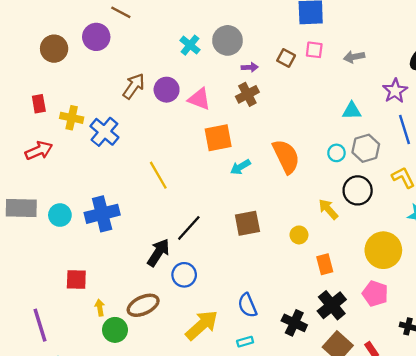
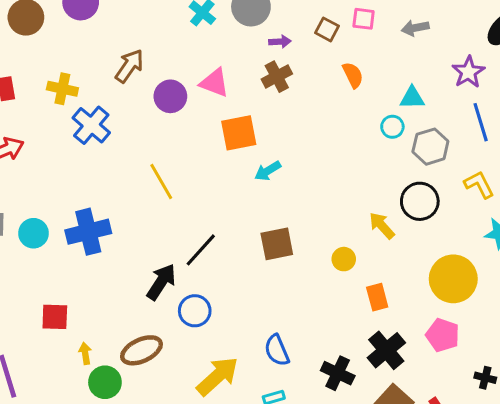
purple circle: (167, 90) -> (170, 96), moved
yellow cross: (72, 118) -> (62, 89), moved
cyan circle: (336, 153) -> (392, 127), moved
orange semicircle: (286, 156) -> (353, 75), moved, size x0.6

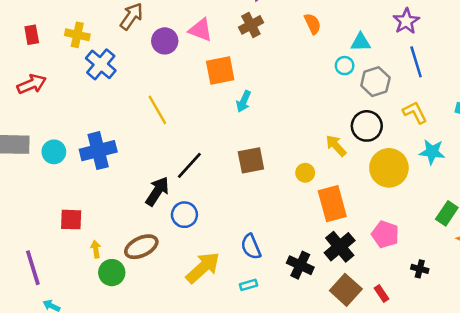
cyan arrow: (268, 171) -> (244, 101), turned -35
yellow circle: (453, 279) -> (389, 168), moved
orange rectangle: (377, 297) -> (332, 204), size x1.6

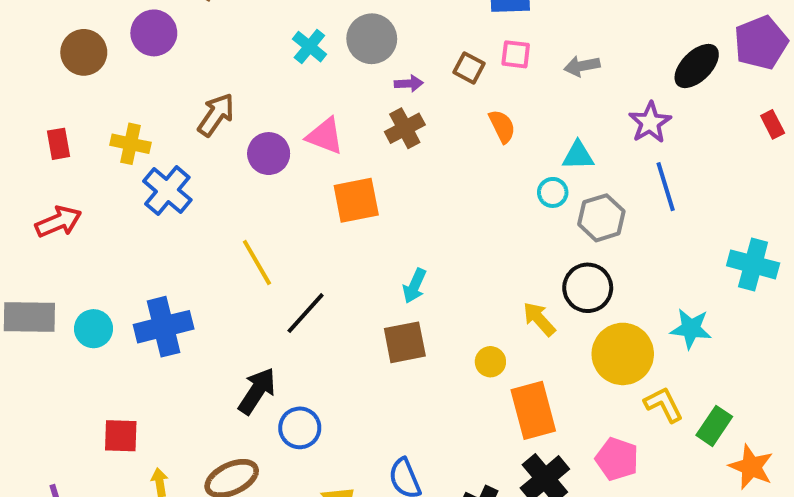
cyan arrow: (244, 101) -> (415, 286), moved
yellow L-shape: (415, 112) -> (664, 405), moved
black line: (189, 165) -> (306, 313), moved

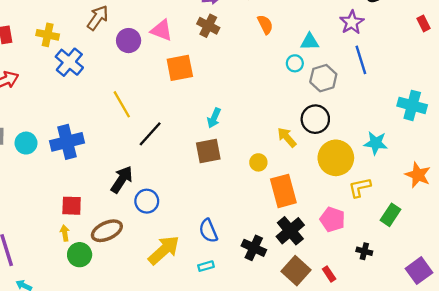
brown cross: (405, 128) -> (208, 26), turned -35
yellow L-shape: (664, 405) -> (360, 187), turned -75
green rectangle: (714, 426) -> (391, 215), moved
red square: (121, 436) -> (72, 206), moved
orange star: (751, 467) -> (418, 175), moved

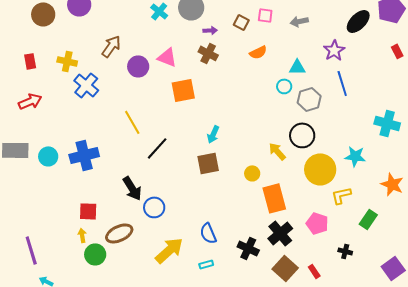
orange semicircle: (265, 25) -> (258, 52), turned 90
black arrow: (122, 179) -> (132, 188), turned 115

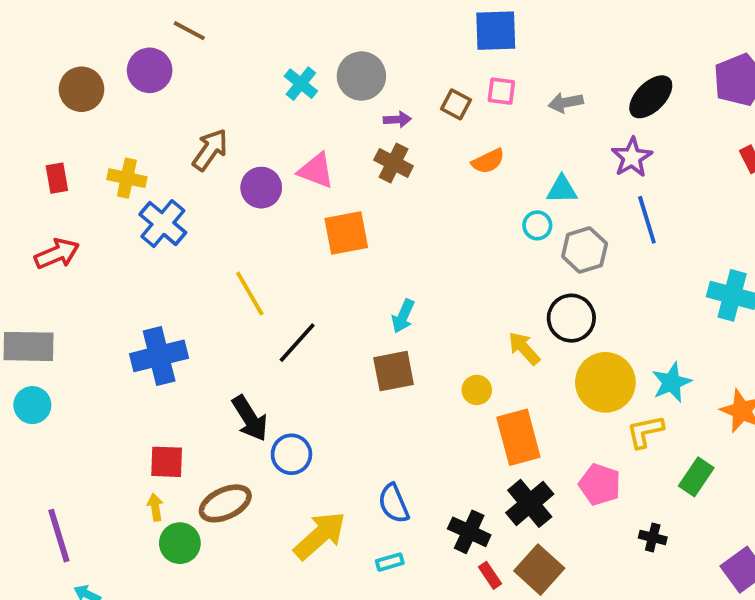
black ellipse: (358, 21) -> (651, 97), moved
cyan circle: (48, 156) -> (32, 405), moved
cyan star: (355, 156) -> (672, 382), moved, turned -30
red rectangle: (314, 271) -> (490, 575), moved

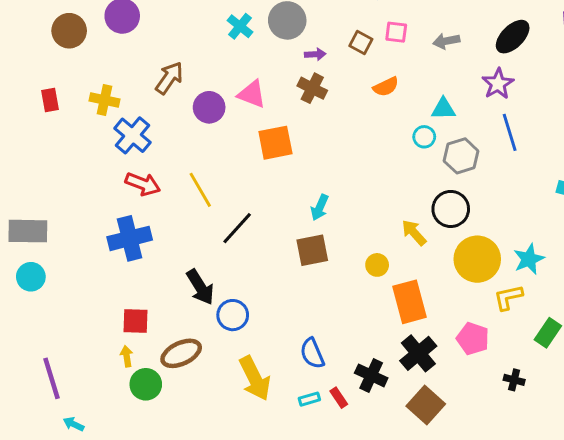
red arrow: (57, 254) -> (143, 184), moved, turned 44
yellow arrow: (320, 536) -> (255, 378), turned 105
red rectangle: (490, 575) -> (339, 398), moved

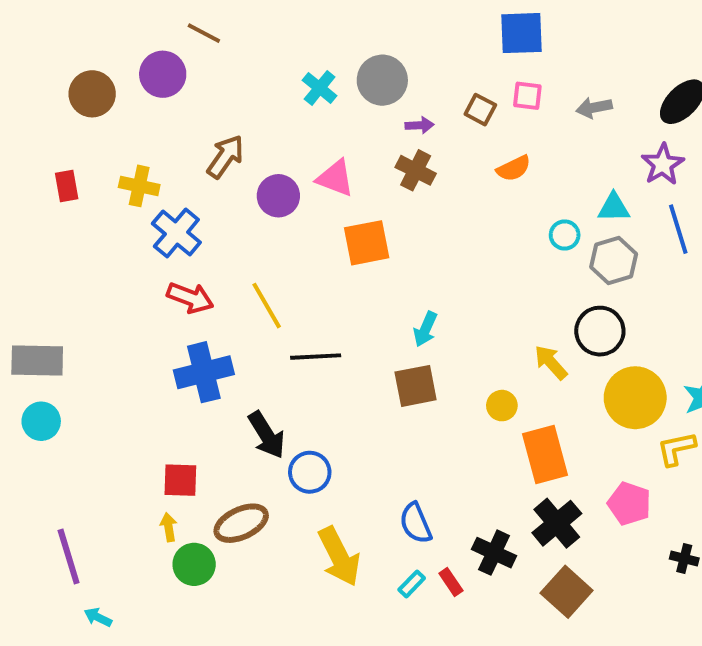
cyan triangle: (443, 109) -> (614, 208), moved
black line: (237, 228) -> (316, 357), turned 45
blue cross: (130, 238) -> (204, 372), moved
cyan rectangle: (309, 399) -> (412, 584), turned -30

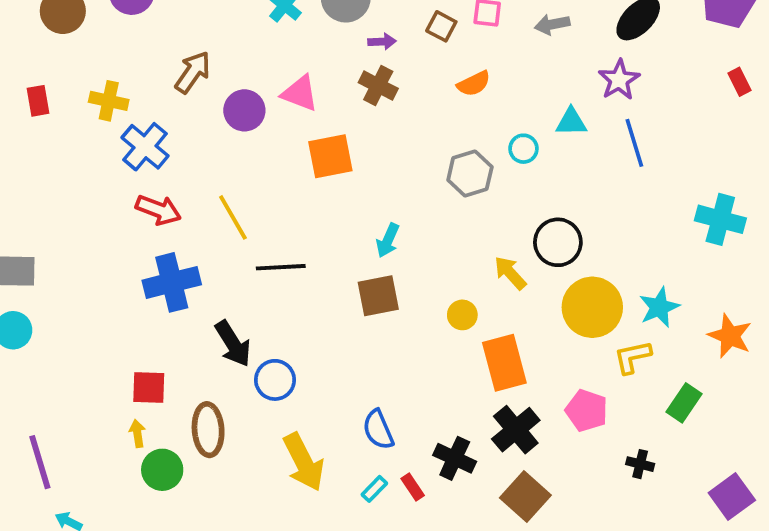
gray hexagon: (614, 260) -> (470, 173), moved
brown ellipse: (241, 523) -> (208, 430), turned -69

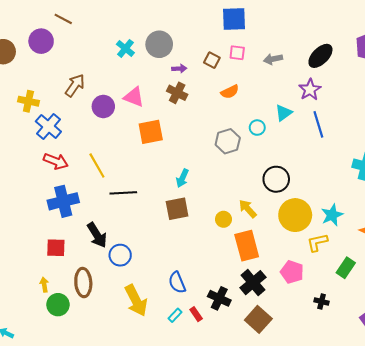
cyan triangle: (571, 122) -> (284, 113), turned -36
yellow arrow: (510, 273) -> (248, 209), moved
red square: (149, 388) -> (56, 248), moved

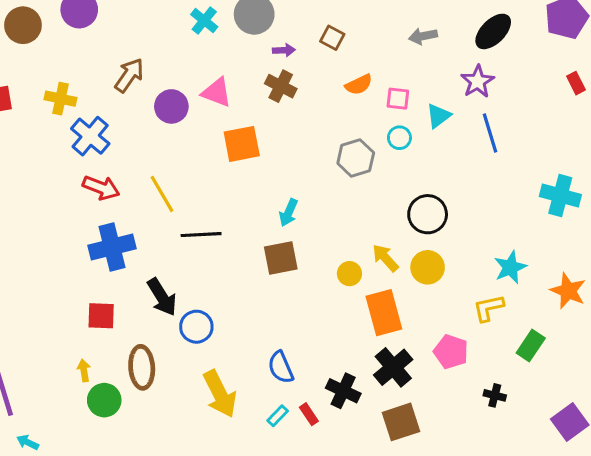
pink square: (237, 53) -> (398, 99), moved
yellow circle: (295, 215) -> (428, 267), moved, size x0.7
brown square: (258, 319) -> (401, 422), turned 30

